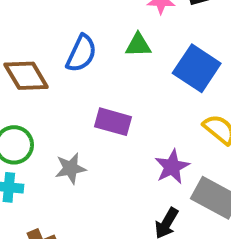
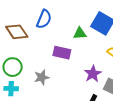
green triangle: (138, 45) -> (80, 33), moved

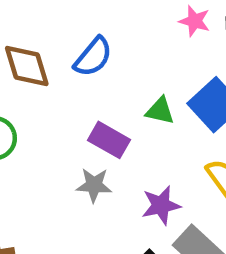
gray star: (42, 77) -> (94, 185), moved

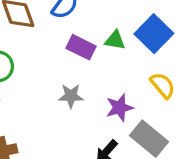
purple rectangle: (109, 140) -> (81, 47), moved

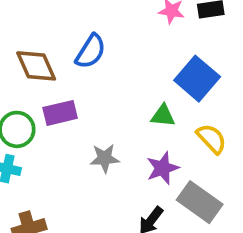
green triangle: (115, 40) -> (163, 116), moved
purple rectangle: (81, 47) -> (60, 113), moved, turned -36

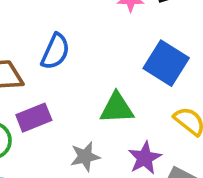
green triangle: (163, 116) -> (117, 108), moved, size x1.4

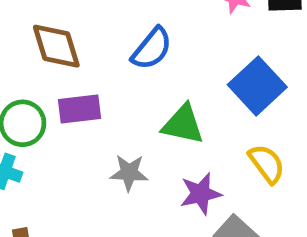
blue semicircle: (55, 51) -> (152, 49), moved

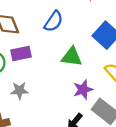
gray star: (129, 173) -> (19, 90), moved

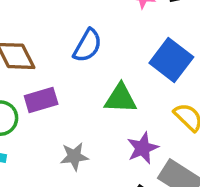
gray star: (19, 90) -> (74, 156), moved

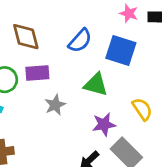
blue square: (171, 60) -> (121, 50), moved, turned -32
gray star: (74, 156) -> (55, 105), moved, turned -30

